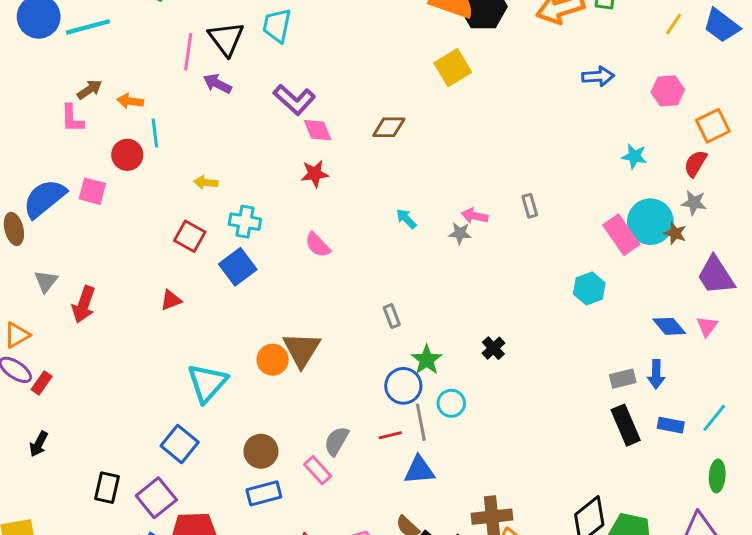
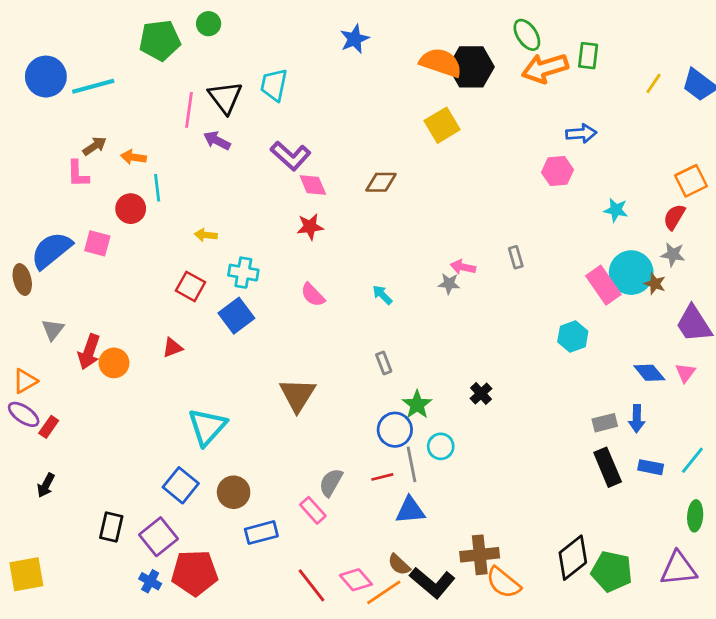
pink hexagon: (668, 91) -> (558, 171), moved
cyan arrow: (406, 219) -> (382, 295), moved
orange circle: (273, 360) -> (114, 363), moved
brown circle: (261, 451) -> (234, 492), moved

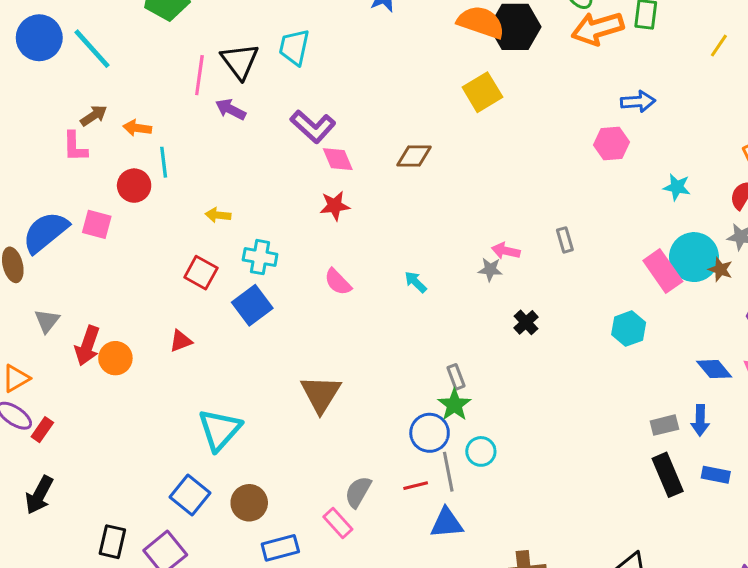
cyan line: (93, 86) -> (92, 49), turned 63
gray rectangle: (384, 363) -> (456, 377), moved
black cross: (481, 394) -> (526, 322), moved
black arrow: (46, 485) -> (39, 495), size x1.4

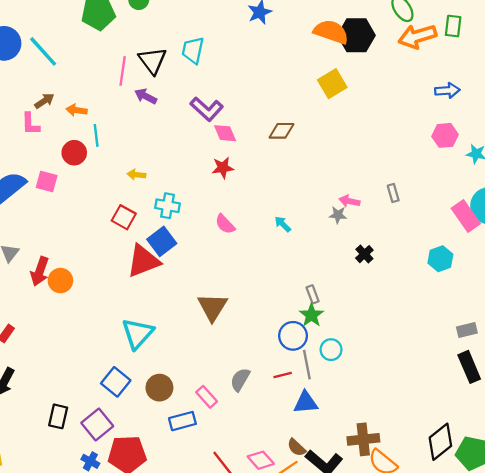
pink hexagon: (612, 144) -> (445, 135), moved
red triangle: (181, 341) -> (143, 261), moved, size x2.0
pink rectangle: (338, 523) -> (207, 397), moved

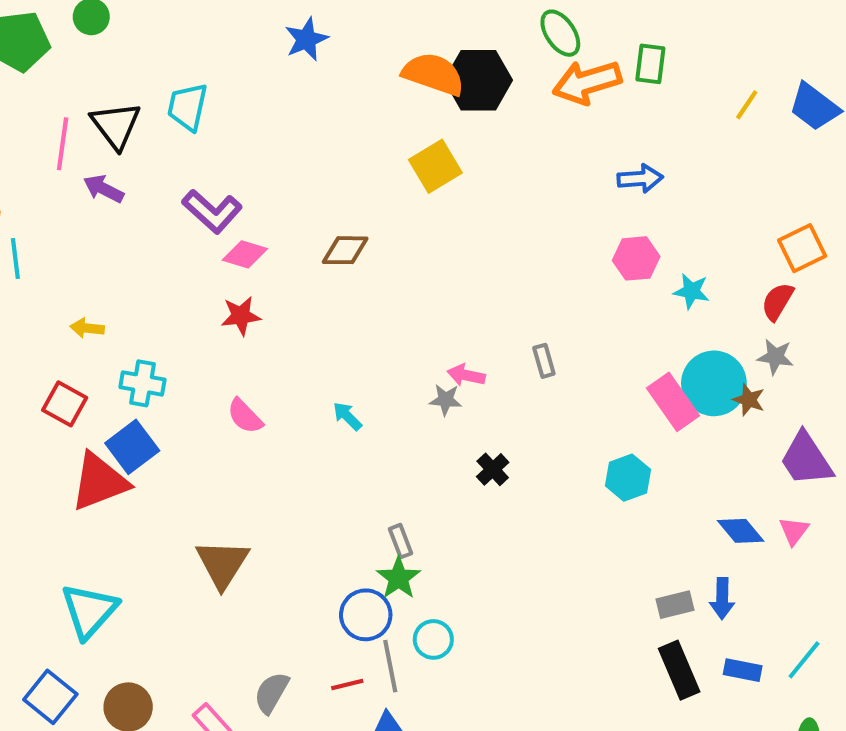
pink diamond: (225, 133) -> (245, 254), turned -50

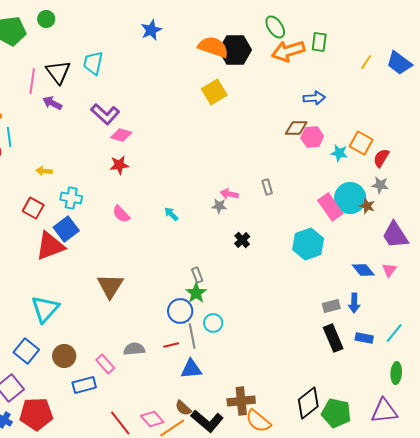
orange square: (802, 248) -> (361, 143), moved, turned -35
brown diamond: (345, 250) -> (296, 128), moved
cyan hexagon: (628, 478) -> (308, 244), size x1.4
gray semicircle: (272, 693) -> (134, 349), turned 55

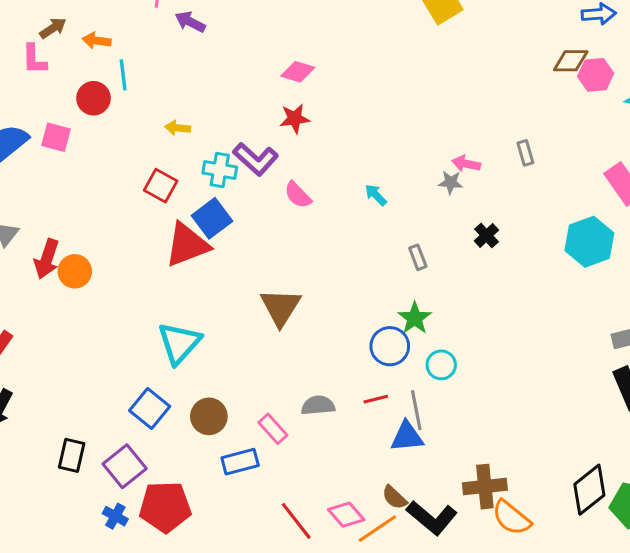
purple L-shape: (105, 114) -> (256, 159), moved
gray rectangle: (197, 275) -> (418, 257), moved
gray line: (192, 336) -> (416, 410), moved

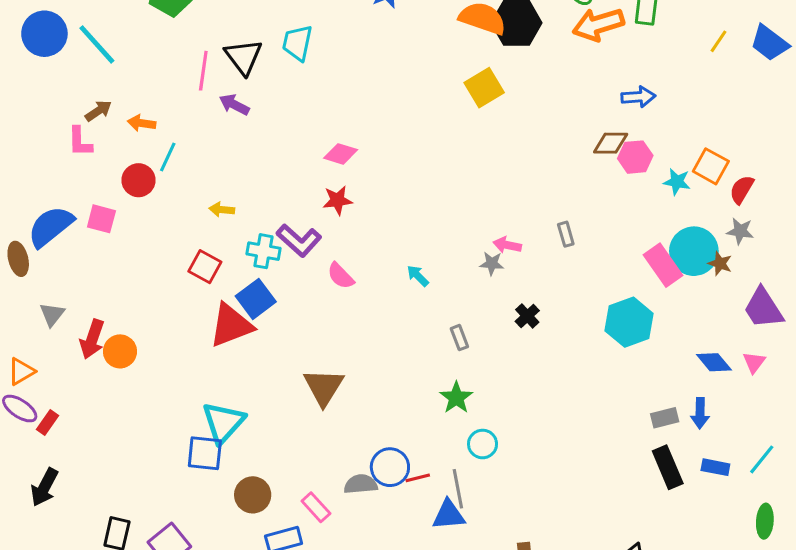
cyan line: (123, 75) -> (168, 157), turned 32
blue circle: (390, 346) -> (390, 467), moved
blue square: (150, 409) -> (205, 453), moved, turned -33

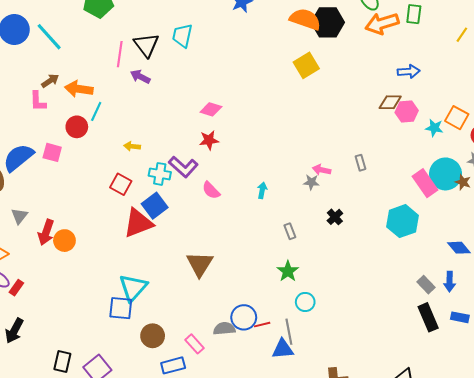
orange arrow: (142, 123) -> (79, 89), size x1.5
cyan arrow: (418, 276) -> (262, 190), turned 56
gray rectangle: (665, 418) -> (426, 285), turned 60

